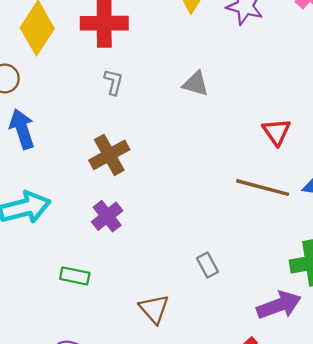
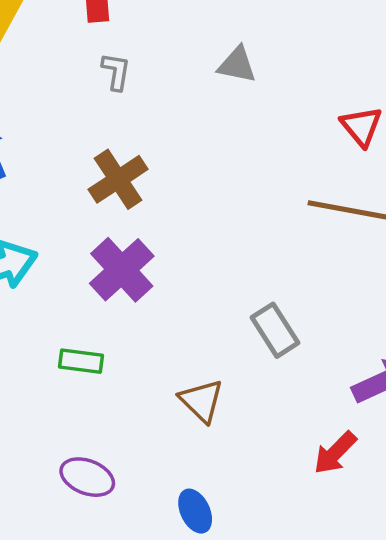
purple cross: (107, 216) -> (122, 270), size x1.4
gray rectangle: (208, 265) -> (275, 330), size x1.4

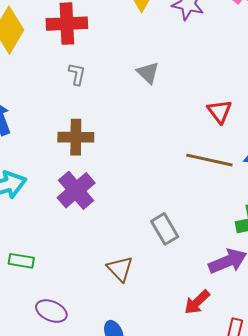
gray triangle: (237, 65) -> (148, 73), turned 30
brown cross: (118, 179) -> (76, 137), turned 32
green rectangle: (81, 361) -> (21, 261), moved

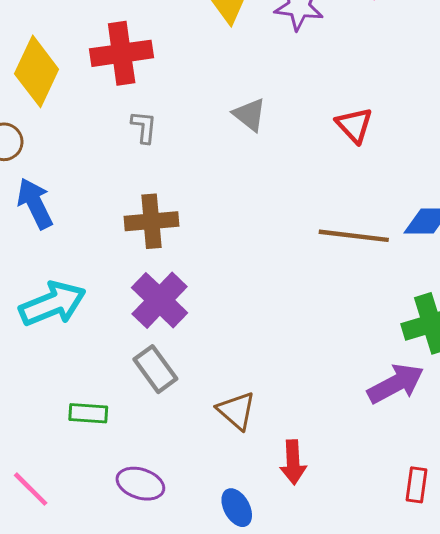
red triangle: (220, 111) -> (354, 125), moved
gray rectangle: (165, 229) -> (155, 369), moved
red arrow: (197, 302) -> (293, 462), moved, turned -44

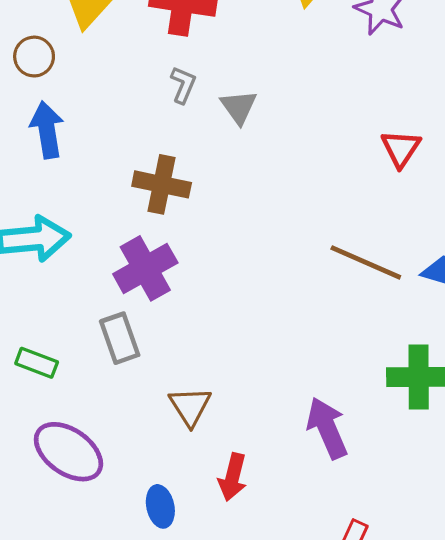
gray triangle: (250, 115) -> (239, 107), moved
purple arrow: (396, 384) -> (327, 428), moved, turned -102
purple ellipse: (140, 484) -> (68, 452), size x1.4

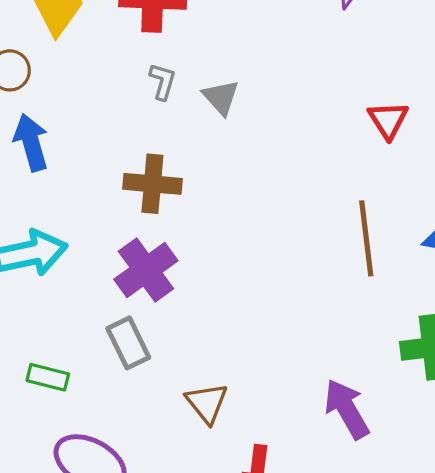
brown line: (366, 262) -> (366, 238), turned 66

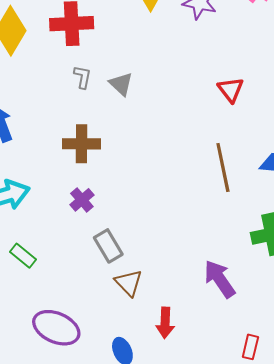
purple cross: (146, 270) -> (82, 200), size x0.6
gray rectangle: (128, 343) -> (108, 246), moved
green rectangle: (48, 377) -> (23, 256), moved, turned 30

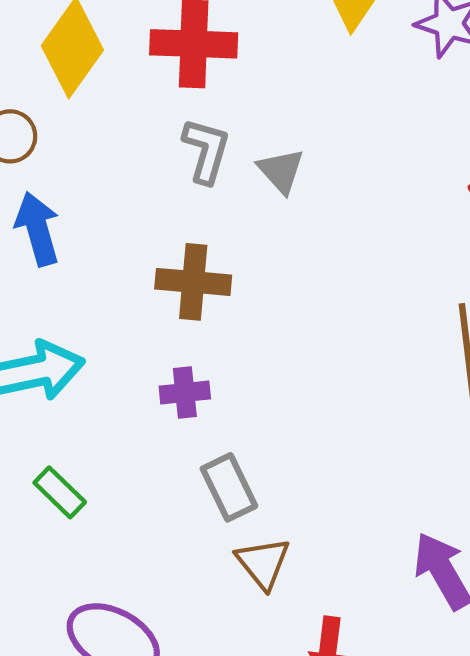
gray L-shape: (82, 77) -> (206, 151), size x1.4
purple cross: (82, 200) -> (185, 392), turned 30

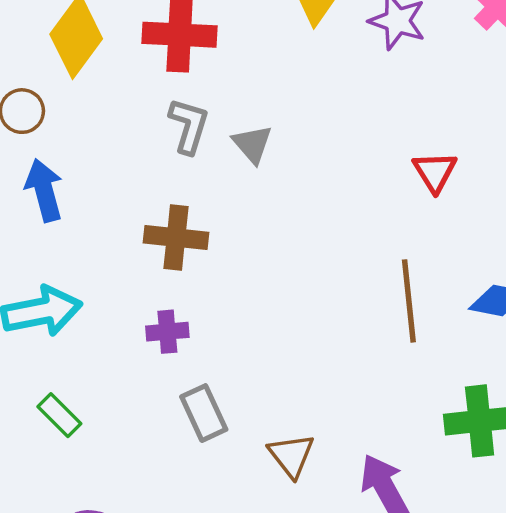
brown triangle: (263, 563) -> (291, 455), moved

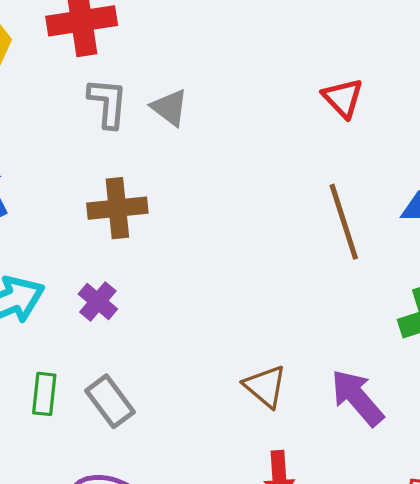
purple cross: (167, 332) -> (98, 302), moved, turned -33
gray rectangle: (204, 413) -> (110, 401), moved
green rectangle: (59, 415) -> (44, 394), turned 63

